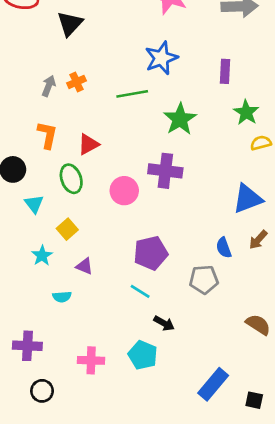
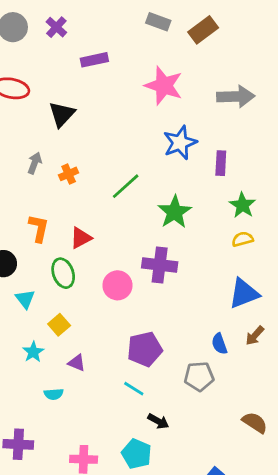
blue star: (161, 58) -> (180, 143), moved
gray arrow: (49, 86) -> (35, 163), moved
green line: (132, 94) -> (126, 186), turned -32
yellow semicircle: (261, 143) -> (242, 239), moved

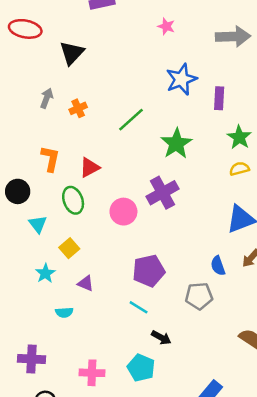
pink star: (164, 86) -> (166, 26), size x0.5
purple cross: (160, 265) -> (162, 193), turned -36

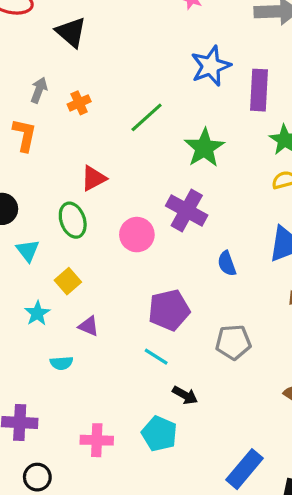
black triangle: (72, 53) -> (71, 32), turned -32
purple rectangle: (219, 98) -> (259, 90), size x1.4
orange L-shape: (50, 159) -> (24, 135), moved
purple cross: (162, 193) -> (187, 210), turned -32
blue semicircle: (218, 266) -> (227, 263), moved

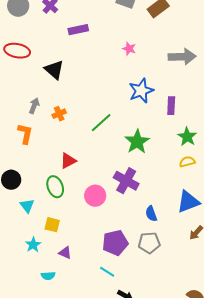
purple rectangle: (259, 90) -> (171, 106), size x0.7
yellow square: (68, 281) -> (52, 225), turned -35
gray pentagon: (233, 342) -> (149, 243), moved

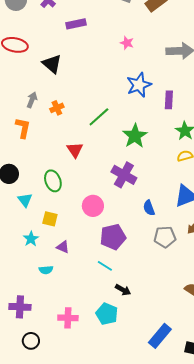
red triangle: (68, 161) -> (75, 150), moved, turned -36
pink circle: (95, 196) -> (93, 206), moved
gray pentagon: (149, 243) -> (165, 237), moved

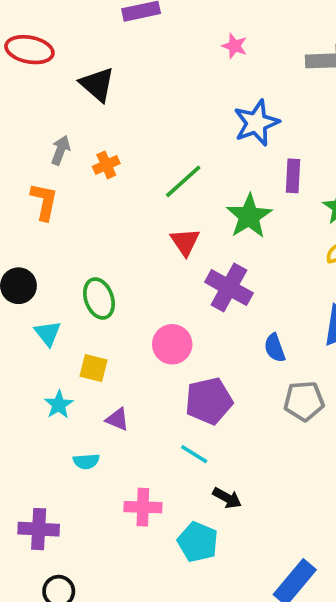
purple rectangle: (169, 100) -> (293, 176), moved
red triangle: (75, 150) -> (185, 242), moved
pink cross: (68, 318) -> (143, 507), moved

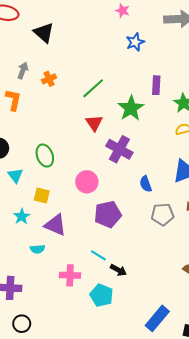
blue star: (256, 123) -> (135, 42), moved, size x0.7
purple triangle: (117, 419) -> (55, 225), size x1.6
cyan line: (194, 454) -> (98, 255), moved

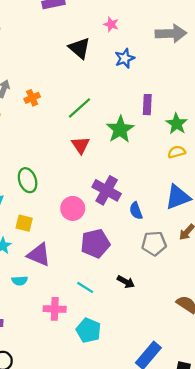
black triangle: (44, 33) -> (79, 48), moved
purple cross: (119, 149) -> (107, 190), moved
black arrow: (118, 270) -> (126, 282), moved

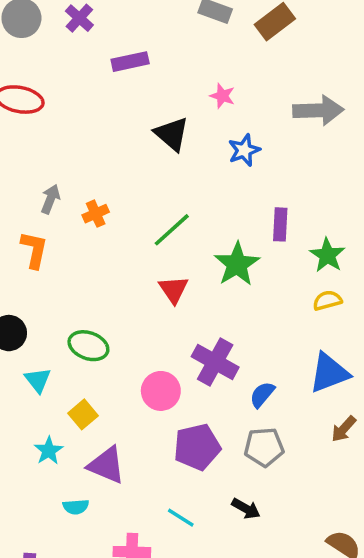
green ellipse: (28, 180) -> (88, 346), turned -50
blue semicircle: (136, 211) -> (262, 395), turned 60
yellow square: (24, 223) -> (83, 414), turned 36
gray pentagon: (154, 243) -> (264, 447), moved

